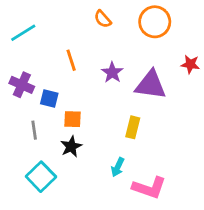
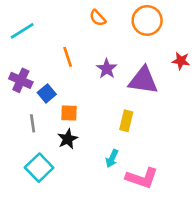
blue square: (49, 99) -> (47, 93), turned 36

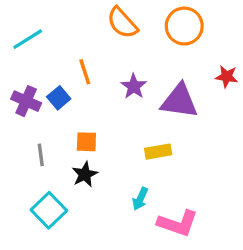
orange semicircle: (98, 18) -> (122, 23), size x1.5
blue square: (47, 93) -> (59, 98), moved
yellow rectangle: (126, 121) -> (158, 152), turned 66

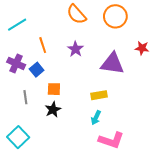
orange line: (85, 72) -> (43, 45), moved
purple star: (134, 86) -> (75, 49), moved
blue square: (59, 98) -> (37, 70), moved
cyan arrow: (140, 199) -> (96, 118), moved
cyan square: (49, 210) -> (18, 137), moved

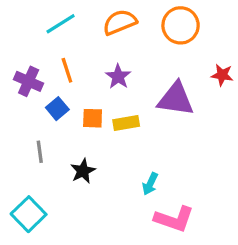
orange semicircle: (76, 14) -> (120, 22), turned 110
cyan line: (17, 25) -> (61, 24), moved
purple cross: (16, 63) -> (29, 81), moved
orange square: (54, 89) -> (93, 118), moved
yellow rectangle: (99, 95) -> (126, 123), moved

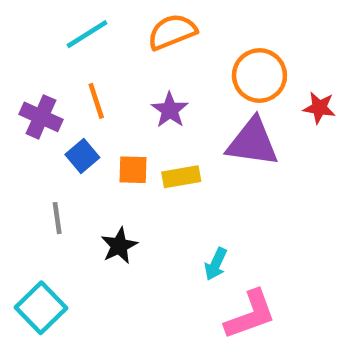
orange circle: (181, 25) -> (259, 76), moved
pink L-shape: (174, 219) -> (250, 315), turned -39

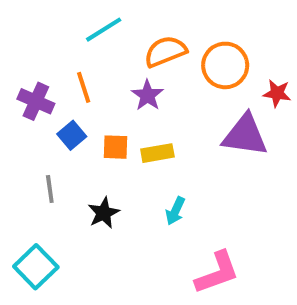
orange semicircle: (172, 32) -> (165, 51), moved
cyan line: (87, 34) -> (104, 30), moved
purple triangle: (253, 142) -> (245, 135), moved
cyan arrow: (216, 264) -> (175, 211), moved

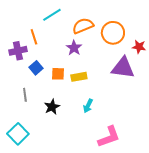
orange line: (84, 87) -> (34, 37), moved
purple cross: (36, 101) -> (18, 51), turned -36

